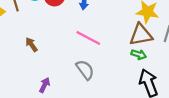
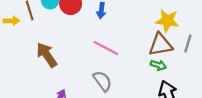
brown arrow: (31, 45) -> (47, 55), size x1.6

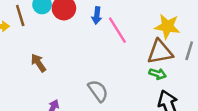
pink line: (106, 48) -> (117, 30), moved, turned 30
brown arrow: (47, 55) -> (38, 63), size x0.7

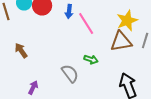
yellow star: (167, 26) -> (127, 20), turned -30
green arrow: (158, 74) -> (91, 60), moved

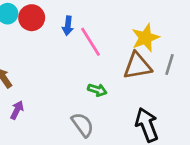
gray semicircle: (70, 74) -> (83, 125), moved
purple arrow: (33, 88) -> (17, 110), moved

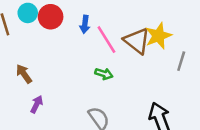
brown triangle: (137, 66) -> (137, 41), moved, turned 48
green arrow: (97, 90) -> (104, 74), moved

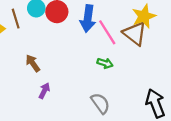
blue arrow: (85, 24) -> (88, 19), size x1.6
yellow star: (158, 36) -> (144, 16), moved

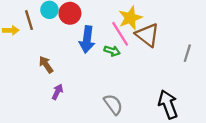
yellow star: (144, 16) -> (130, 18), moved
blue arrow: (88, 19) -> (87, 39), moved
green arrow: (105, 63) -> (112, 51), moved

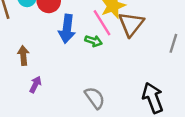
brown triangle: (147, 35) -> (131, 24), turned 30
brown arrow: (46, 65) -> (23, 55), turned 30

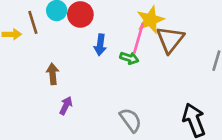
pink line: (102, 23) -> (138, 38), turned 48
blue arrow: (67, 29) -> (100, 45), size x0.7

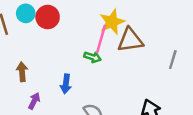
brown triangle: (170, 40) -> (130, 40), turned 44
blue arrow: (100, 45) -> (66, 84), moved

